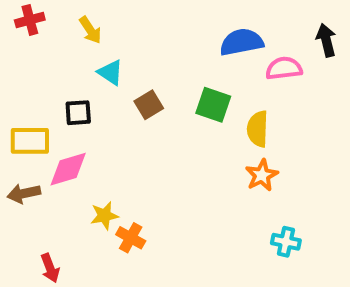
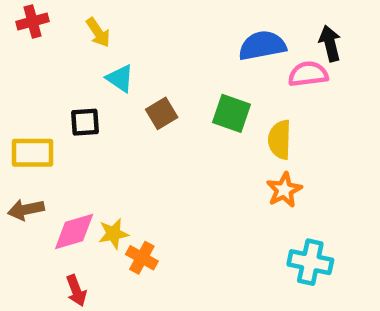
black arrow: (326, 40) -> (330, 43), moved
pink diamond: (68, 169) -> (74, 231), moved
cyan cross: (286, 242) -> (310, 262), size x1.4
red arrow: (50, 268) -> (76, 291), moved

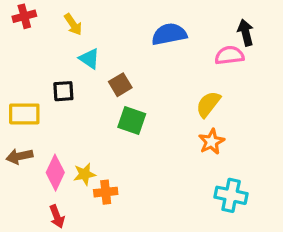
blue semicircle: (262, 46) -> (169, 34), moved
green square: (232, 113) -> (132, 120), moved
yellow semicircle: (280, 140) -> (208, 104), turned 36
pink diamond: (74, 231) -> (55, 173), turned -48
orange cross: (142, 258) -> (106, 192), turned -35

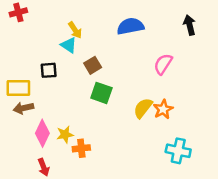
yellow arrow: (73, 24) -> (75, 30), moved
pink semicircle: (229, 55) -> (163, 64), moved, turned -50
yellow semicircle: (208, 104) -> (143, 108), moved
brown arrow: (19, 156) -> (23, 108), moved

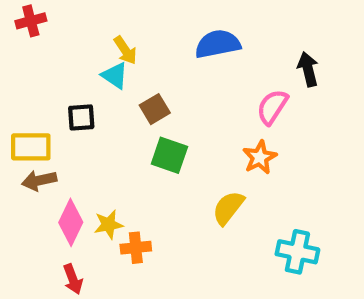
black arrow: (190, 25) -> (308, 69), moved
yellow semicircle: (143, 108) -> (228, 208), moved
orange star: (163, 109) -> (260, 157), moved

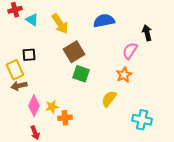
yellow arrow: (125, 50) -> (60, 24), size x1.5
cyan triangle: (115, 75) -> (32, 20), moved
brown square: (155, 109) -> (74, 52), size x1.5
black square: (81, 117) -> (29, 55), moved
yellow rectangle: (31, 147) -> (15, 70), turned 66

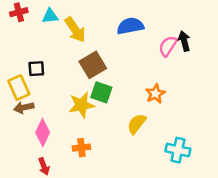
cyan triangle: (32, 20) -> (50, 16), moved, turned -40
pink semicircle: (130, 51) -> (168, 46), moved
yellow star: (52, 107) -> (81, 105), moved, size x1.5

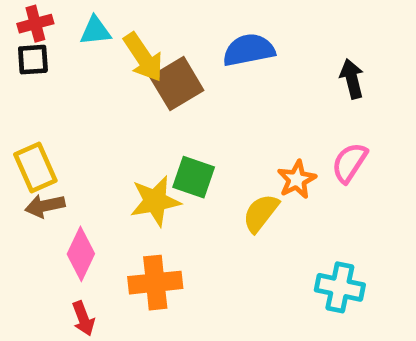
pink semicircle: (168, 46) -> (349, 163), moved
brown square: (93, 65) -> (177, 84), moved
black square: (36, 69) -> (33, 60), moved
yellow semicircle: (137, 124) -> (261, 213), moved
orange cross: (81, 148) -> (155, 283), size x1.5

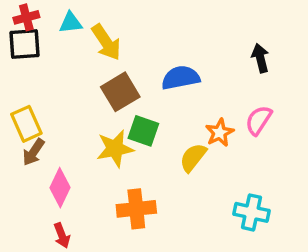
blue semicircle: (249, 50) -> (181, 78), moved
black square: (33, 60) -> (25, 44), size x1.4
brown square: (177, 84) -> (120, 92), moved
brown arrow: (45, 206) -> (33, 152), turned -44
orange cross: (155, 283) -> (136, 209), moved

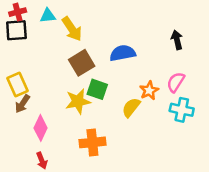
cyan cross: (251, 212) -> (182, 110), moved

